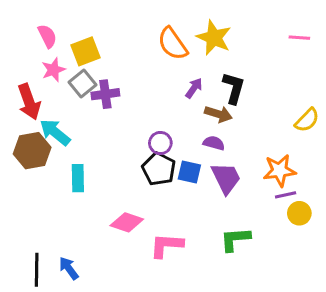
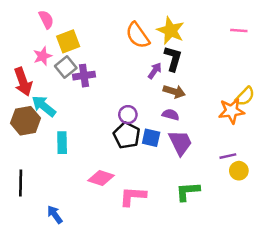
pink semicircle: (47, 36) -> (46, 20), moved
black L-shape: (234, 88) -> (173, 59), moved
orange star: (279, 170) -> (232, 111), moved
black line: (37, 270) -> (21, 183), moved

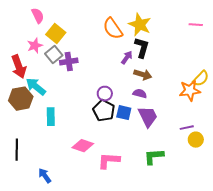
yellow square: (68, 41) -> (56, 34), turned -30

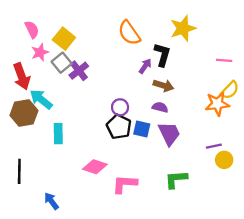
pink semicircle: (38, 16) -> (32, 29), moved
yellow star: (140, 25) -> (183, 28), moved, turned 30
pink line: (196, 25) -> (224, 60), moved
purple cross: (69, 62) -> (79, 71), turned -30

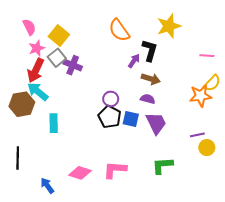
purple cross: (79, 71) -> (73, 65), turned -30
red arrow: (22, 76) -> (36, 70), moved, turned 45
pink diamond: (95, 167) -> (80, 173), moved

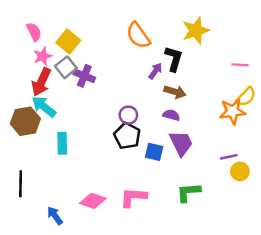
blue square: (131, 119) -> (154, 152), moved

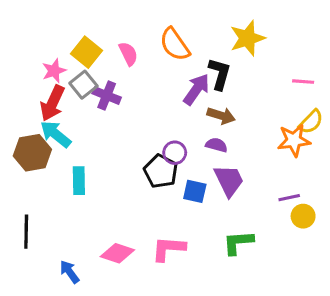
pink semicircle: (34, 32) -> (128, 54), moved
purple arrow: (155, 71) -> (196, 89), size x1.5
purple circle: (128, 115) -> (175, 153), moved

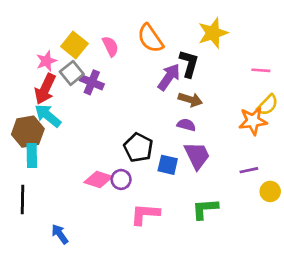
purple circle: (175, 153) -> (121, 179), moved
cyan rectangle: (79, 181) -> (32, 156), moved
yellow circle: (303, 216) -> (270, 191), moved
pink diamond: (117, 253) -> (98, 179), moved

